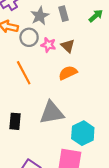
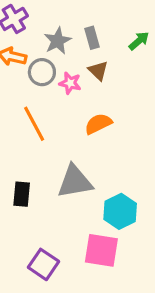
brown triangle: (68, 46) -> (98, 71), moved

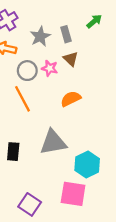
green arrow: (139, 41) -> (94, 21), moved
gray circle: (42, 72) -> (27, 71), moved

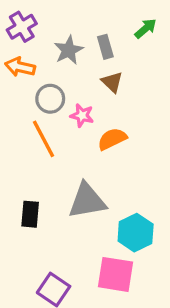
pink star: (50, 68) -> (82, 115), moved

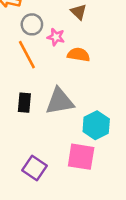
orange semicircle: (112, 139) -> (79, 55), turned 35
black rectangle: (30, 214) -> (24, 103), moved

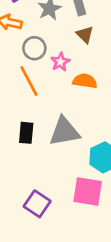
pink star: (56, 37) -> (60, 62), turned 30

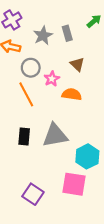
brown triangle: (85, 35) -> (77, 64), moved

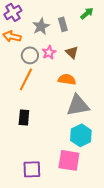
pink star: (52, 79) -> (49, 52), moved
orange line: (26, 94) -> (26, 79), turned 55
gray triangle: (55, 135) -> (78, 105), moved
purple square: (33, 194) -> (32, 169), turned -36

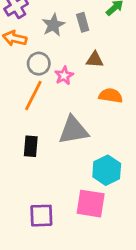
pink star: (49, 52) -> (64, 76), moved
brown triangle: (72, 52) -> (95, 60), turned -40
orange semicircle: (67, 79) -> (111, 96), moved
gray triangle: (78, 105) -> (73, 130), moved

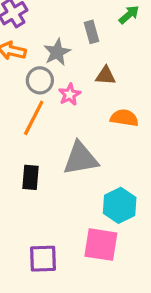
gray star: (53, 25) -> (57, 52), moved

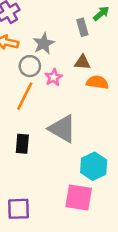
gray rectangle: (91, 32) -> (82, 27), moved
orange semicircle: (124, 118) -> (97, 82), moved
gray triangle: (81, 159) -> (62, 129), turned 40
purple square: (43, 259) -> (19, 209), moved

